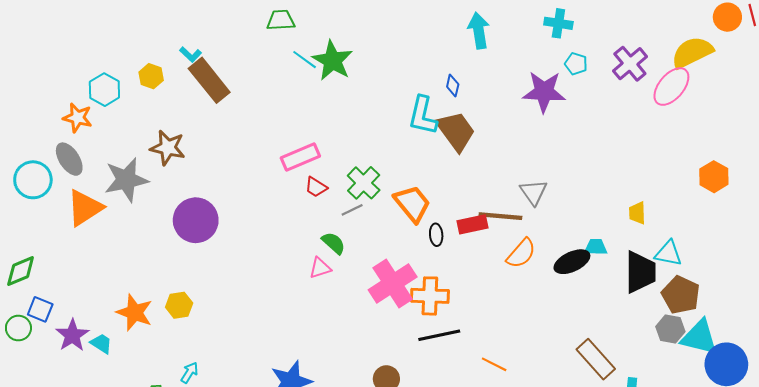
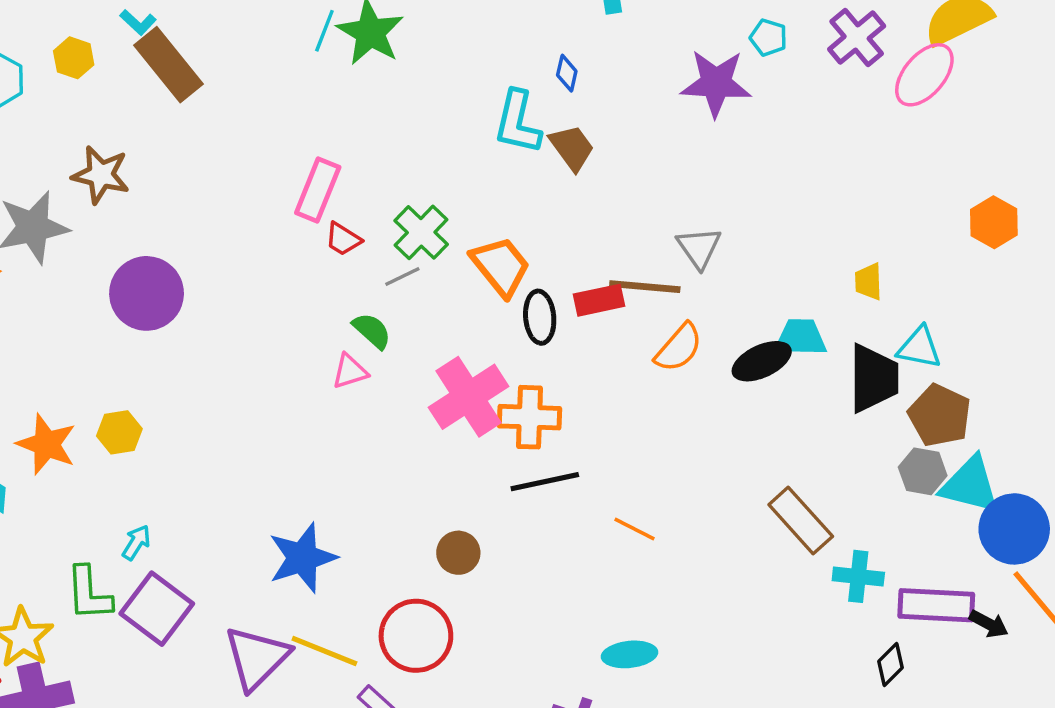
cyan line: (305, 60) -> (324, 31), turned 75
brown trapezoid: (456, 131) -> (572, 148), size x0.7
pink rectangle: (300, 157) -> (318, 190), turned -45
black ellipse: (436, 235) -> (540, 317), size x1.4
cyan trapezoid: (596, 247) -> (801, 337), size x1.4

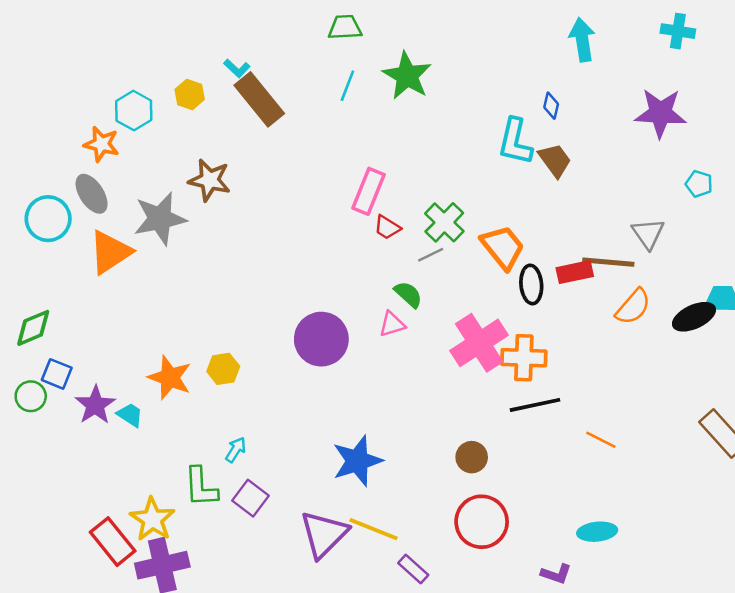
cyan line: (324, 31) -> (347, 86), moved
cyan pentagon: (768, 38) -> (699, 184), moved
purple circle: (147, 293) -> (321, 339), moved
purple square: (157, 609) -> (251, 498), size x0.7
red circle: (416, 636) -> (482, 522), moved

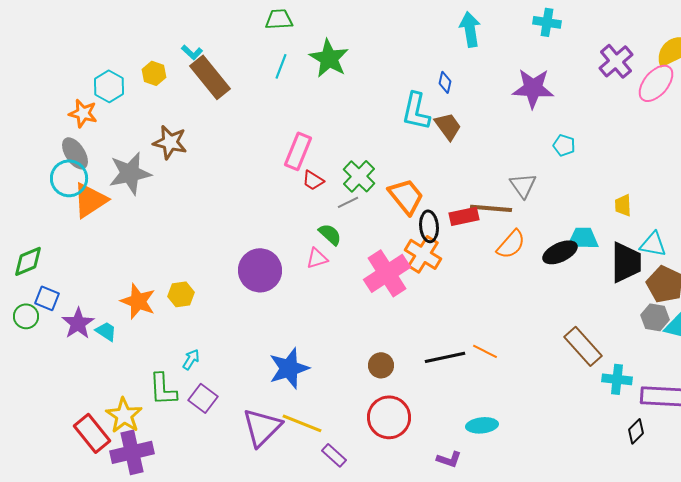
cyan circle: (48, 219) -> (69, 178), moved
orange cross: (524, 358) -> (423, 254), moved, turned 30
black line: (535, 405) -> (445, 357), moved

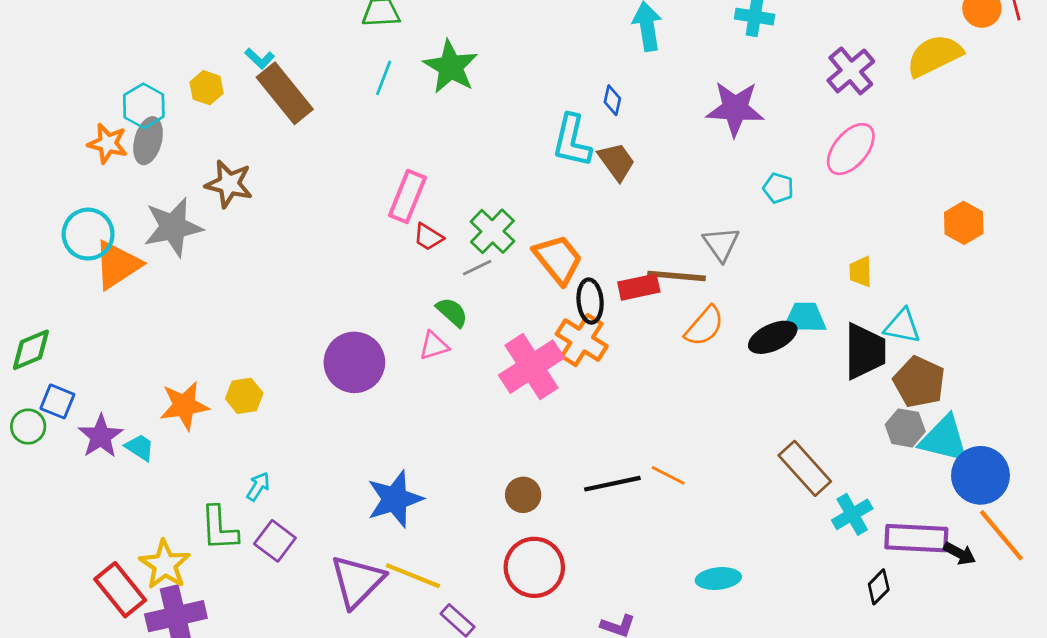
pink ellipse: (656, 83) -> (851, 149), moved
gray ellipse: (75, 153) -> (148, 141), moved, turned 48
orange star: (138, 301) -> (184, 406), turned -30
cyan cross: (617, 379) -> (852, 514), turned -36
cyan ellipse: (482, 425) -> (718, 579), moved

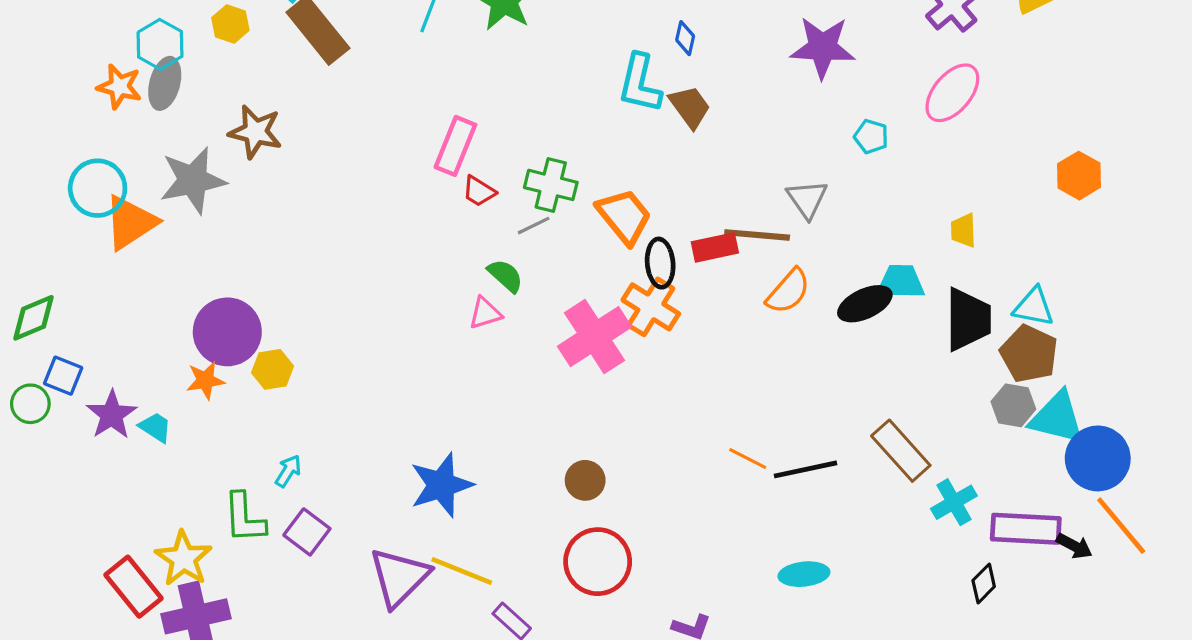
green cross: (492, 231) -> (551, 185), turned -30
cyan triangle: (902, 326) -> (1034, 307), moved
purple circle: (354, 362) -> (227, 332), moved
orange star: (184, 406) -> (205, 380), size x0.7
black line: (612, 484) -> (805, 469), moved

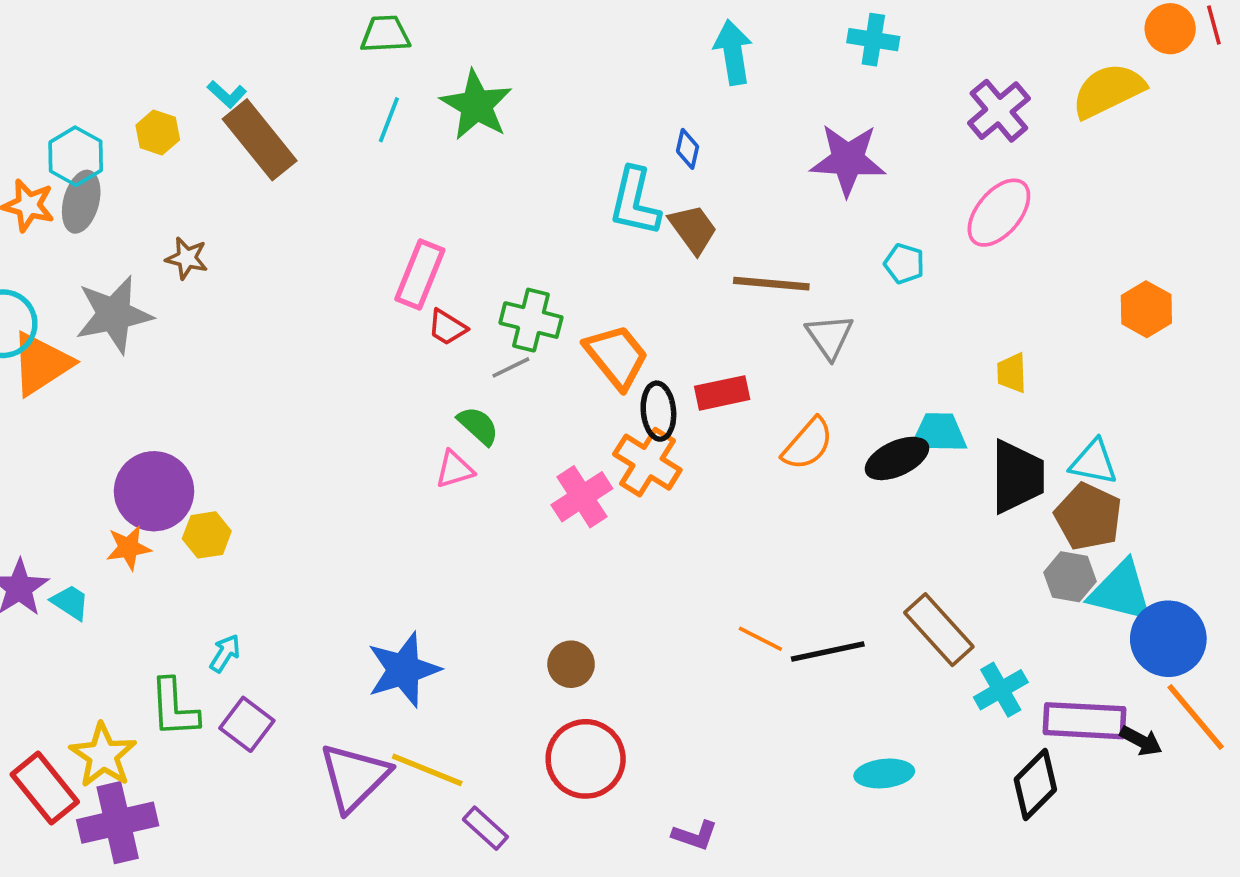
brown star: (255, 132) -> (187, 258), size x0.7
brown line: (757, 235) -> (771, 284), moved
pink cross: (595, 337) -> (582, 497), size x0.7
cyan ellipse: (804, 574) -> (884, 773), moved
black diamond: (984, 583) -> (1035, 784), size x1.5

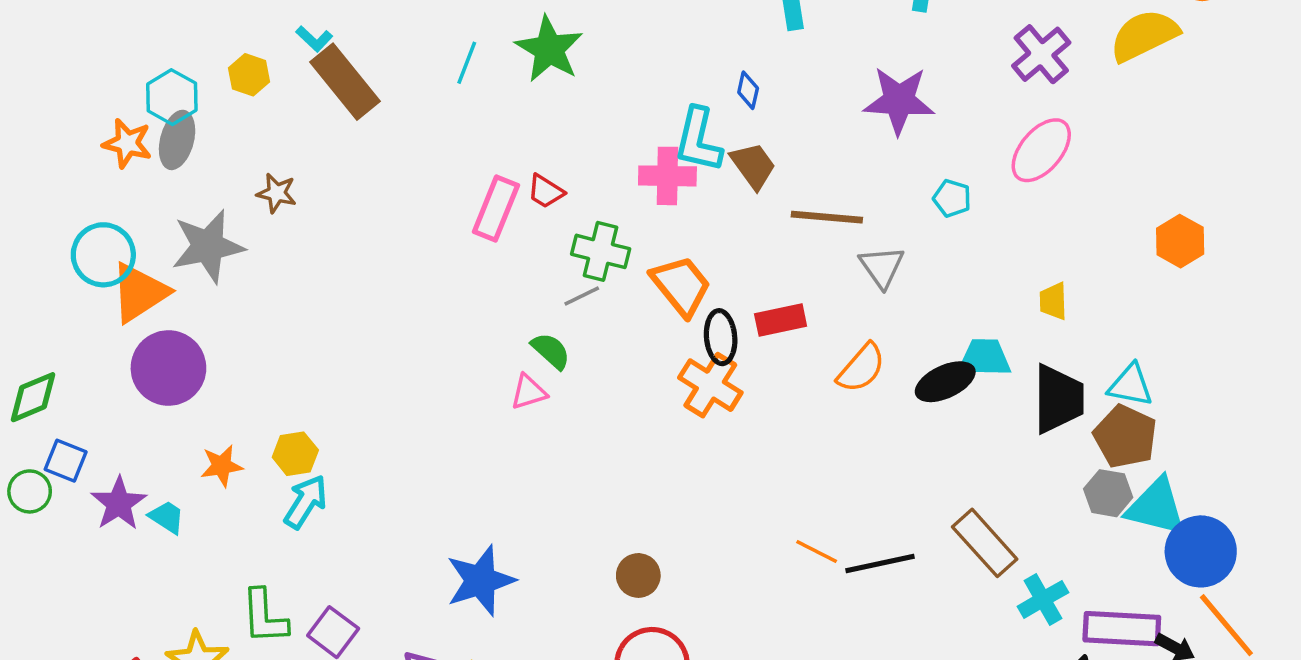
red trapezoid: (447, 327) -> (546, 191), moved
purple circle: (154, 491) -> (168, 368), moved
pink cross: (582, 497) -> (667, 176), moved, turned 34
cyan arrow: (225, 653) -> (306, 502), moved, size x1.5

